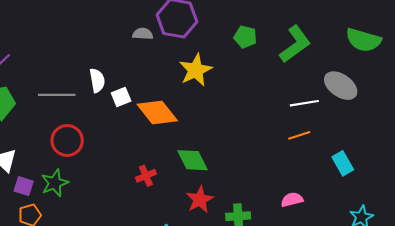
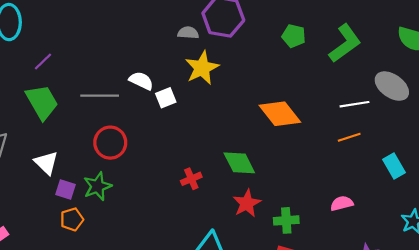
yellow star: (196, 70) -> (202, 68), moved
white semicircle: (97, 80) -> (141, 81), turned -55
orange diamond: (157, 113) -> (280, 114), moved

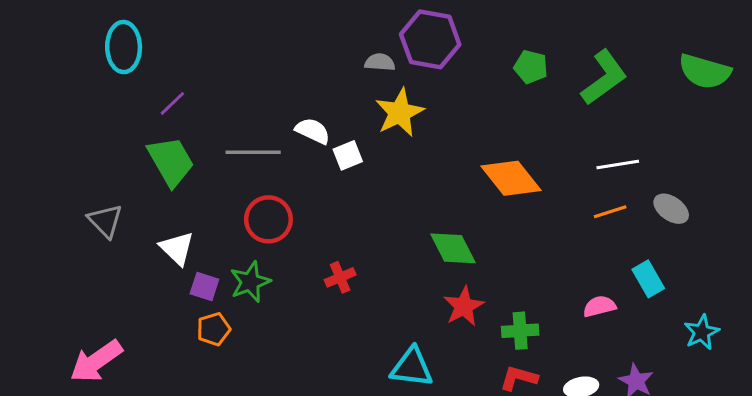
gray ellipse: (392, 86) -> (671, 209), moved, size x0.7
cyan rectangle: (394, 166) -> (648, 279), moved
red cross: (191, 179) -> (340, 277), moved

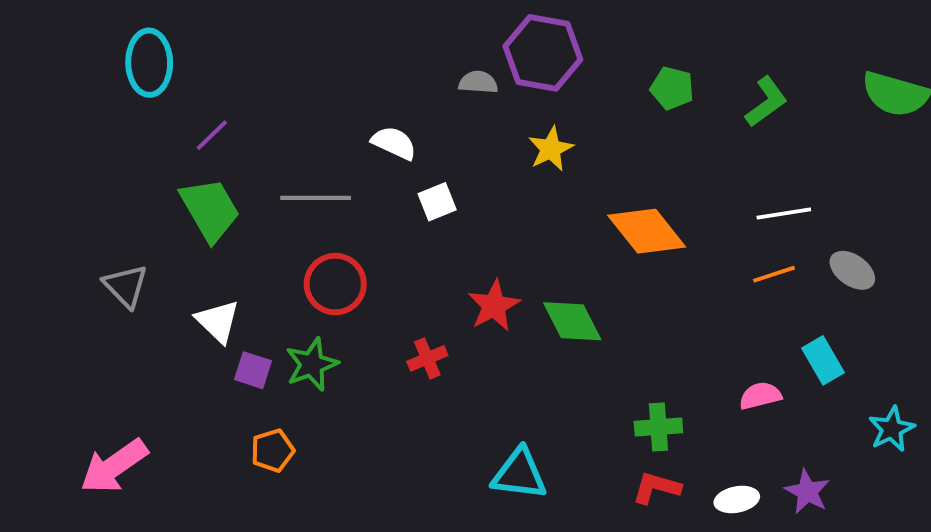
green L-shape: (604, 78) -> (766, 102), size x0.7
yellow star: (400, 113) -> (551, 149), moved, size x0.7
white semicircle: (313, 131) -> (394, 143), moved
red star: (464, 306) -> (494, 306), moved
orange pentagon: (214, 329) -> (273, 451), moved

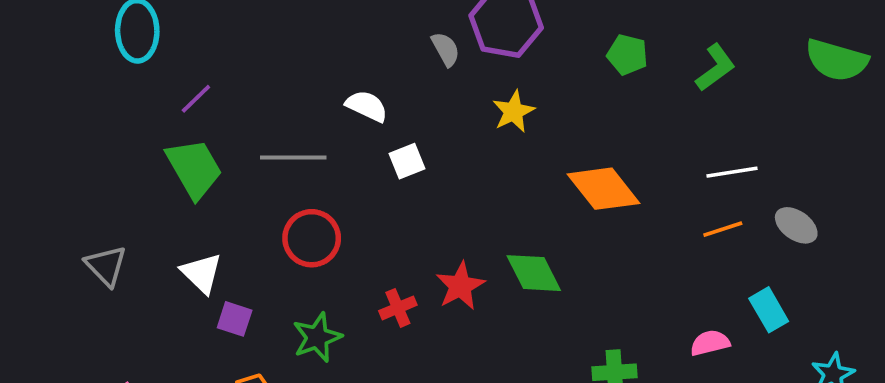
gray semicircle: (478, 82) -> (446, 49), turned 57
gray triangle: (126, 286) -> (106, 266), moved
red star: (494, 306) -> (460, 286), moved
green star: (312, 364) -> (317, 337), moved

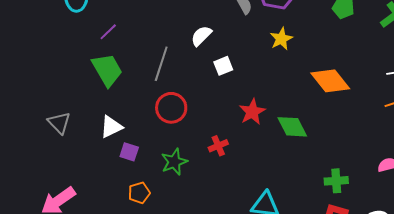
white semicircle: (367, 106) -> (201, 36), turned -70
gray line: (293, 157) -> (161, 64), turned -72
white triangle: (201, 273) -> (111, 127), turned 50
red star: (460, 286) -> (252, 112), moved

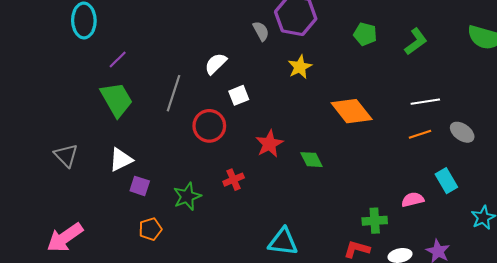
red circle: (171, 108) -> (209, 126), moved
green diamond: (292, 127) -> (311, 160), size x0.7
green cross: (336, 181) -> (375, 221), moved

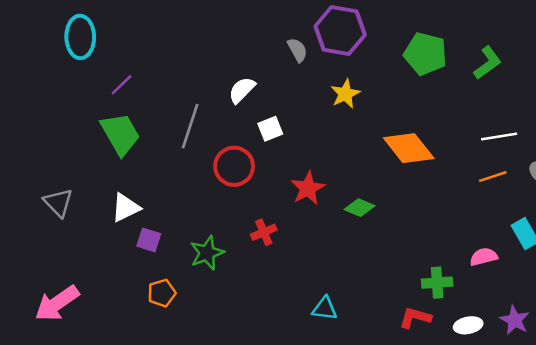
green pentagon: (365, 34) -> (425, 54), size x1.5
green diamond: (311, 160) -> (360, 208), turned -40
cyan triangle: (283, 242) -> (325, 308), size x0.7

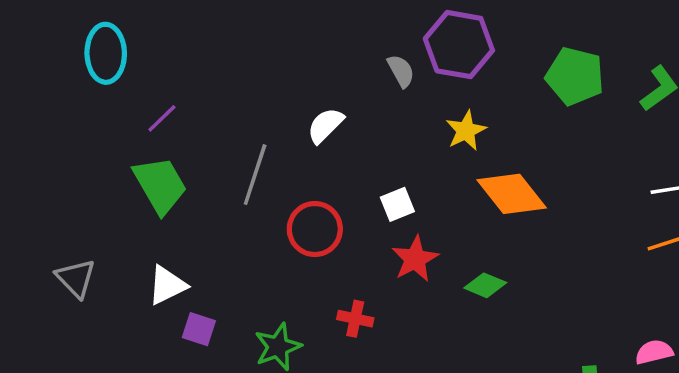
white square: (270, 129) -> (397, 204), moved
orange diamond: (409, 148) -> (512, 194), moved
red cross: (264, 232) -> (355, 319), turned 35

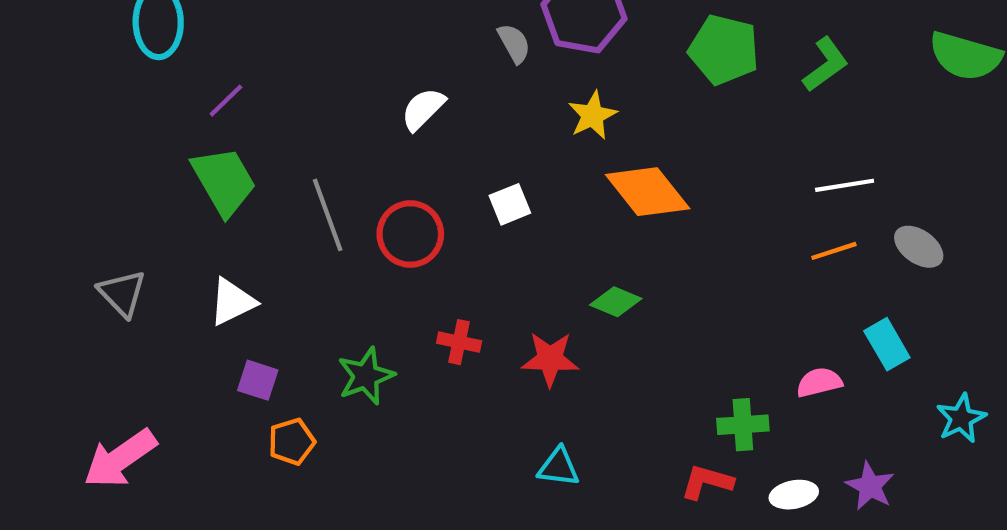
gray line: (255, 175) -> (328, 215), moved, turned -38
red star: (415, 259) -> (550, 359), moved, turned 30
purple square: (199, 329) -> (258, 380), moved

